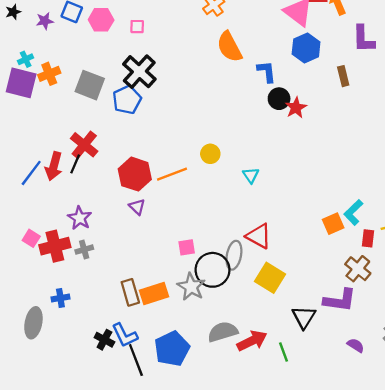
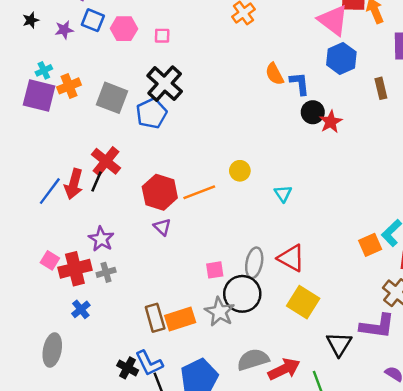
orange semicircle: (229, 47) -> (275, 74), moved, size x0.7
gray ellipse: (234, 255) -> (254, 263), moved
blue cross: (60, 298) -> (81, 309), moved, turned -30

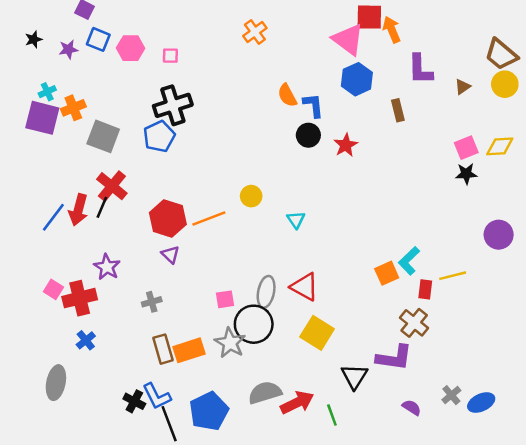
black cross: (165, 84) -> (173, 105), turned 30
gray square: (112, 98) -> (103, 136), moved
black circle: (313, 112) -> (308, 135), moved
gray cross: (106, 272) -> (152, 302), moved

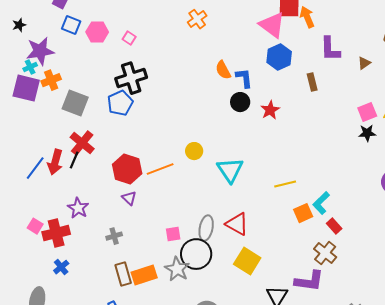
purple star: (68, 49) -> (40, 51), moved, size x1.8
pink square: (170, 56) -> (129, 38), turned 32
cyan triangle: (296, 220) -> (230, 170), size x1.8
yellow line: (453, 276) -> (285, 184), moved
red rectangle: (425, 289) -> (334, 226), turned -49

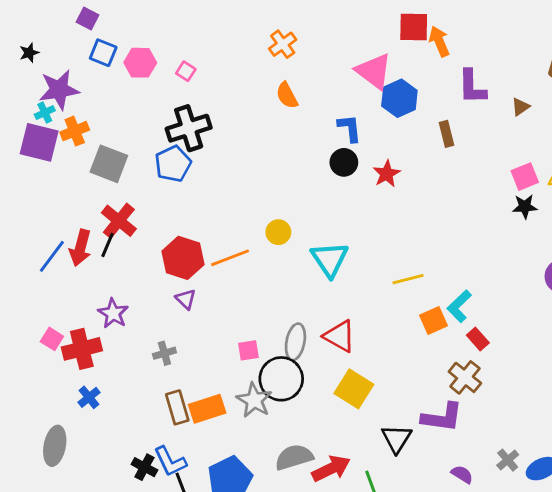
pink triangle: (272, 25) -> (374, 71), moved
orange semicircle: (223, 70) -> (287, 95), moved

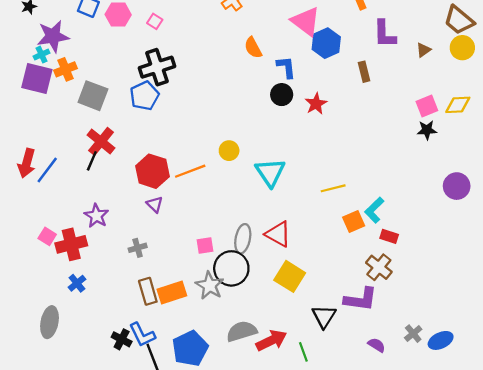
orange semicircle: (287, 95) -> (253, 48), moved
red arrow: (80, 248) -> (27, 163), moved
red rectangle: (478, 339) -> (389, 236), turned -30

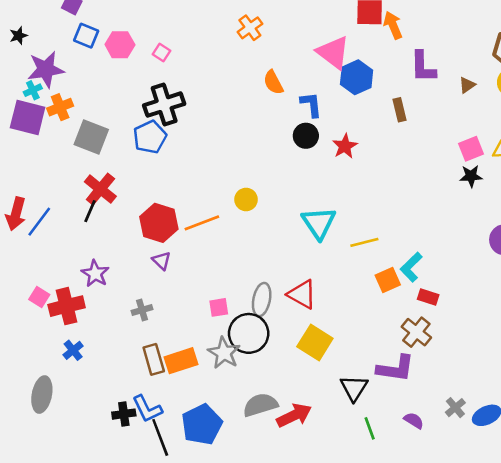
cyan triangle: (270, 172) -> (319, 223), moved
black cross: (122, 339) -> (124, 414), turned -36
green line: (303, 352) -> (370, 428), moved

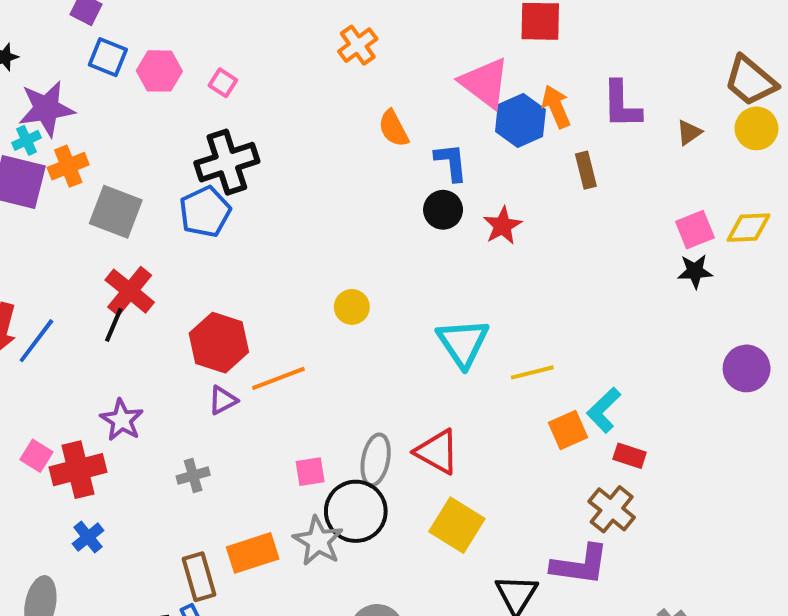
orange arrow: (393, 25) -> (556, 107), moved
orange line: (202, 223) -> (278, 378), moved
purple triangle: (162, 261) -> (223, 400), turned 48
brown rectangle: (154, 359) -> (199, 577), moved

